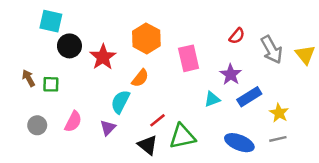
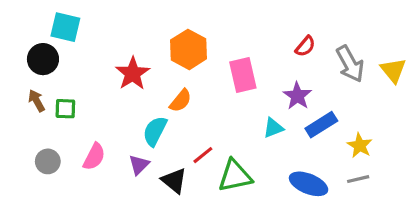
black circle: (69, 46) -> (43, 59), moved
black triangle: (148, 145) -> (174, 181), moved

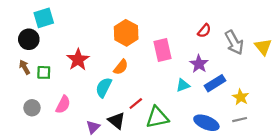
cyan square: (65, 27) -> (44, 18), turned -30
red star: (133, 73) -> (78, 60), moved
purple triangle: (139, 165) -> (93, 127), moved

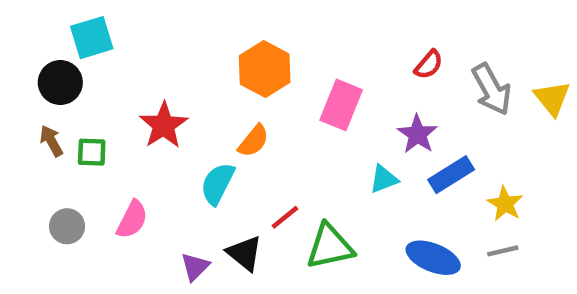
pink rectangle: (163, 50) -> (341, 105), turned 35

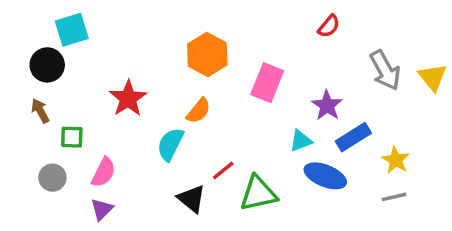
red semicircle: (429, 65) -> (329, 26), moved
green square: (92, 152) -> (72, 137), moved
blue ellipse: (433, 258) -> (325, 176), moved
purple triangle: (195, 267) -> (102, 209), moved

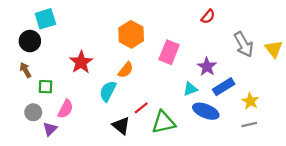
purple triangle: (102, 209) -> (50, 129), moved

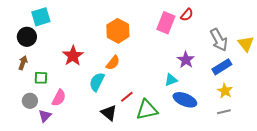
pink rectangle: (169, 52) -> (166, 23), moved
brown arrow: (25, 70) -> (23, 63), turned 48
blue rectangle: (224, 87) -> (222, 67), moved

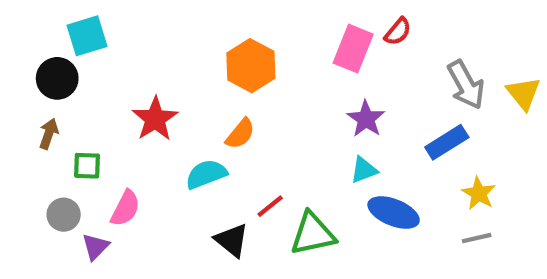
purple star: (186, 60) -> (366, 119), moved
blue rectangle: (222, 67) -> (447, 142), moved
cyan semicircle: (97, 82) -> (206, 174), turned 42

